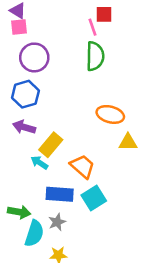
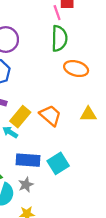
orange ellipse: (110, 114) -> (76, 69), moved
orange trapezoid: (82, 166) -> (50, 115), moved

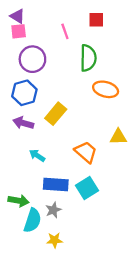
pink line: (57, 13) -> (65, 31), moved
orange trapezoid: (50, 115) -> (86, 152), moved
yellow rectangle: (20, 117) -> (56, 114), moved

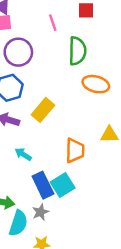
orange trapezoid: (86, 152) -> (75, 151), turned 50
blue rectangle: (56, 184) -> (43, 185), turned 60
cyan square: (87, 188) -> (63, 185), moved

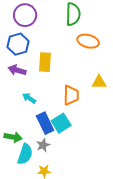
yellow rectangle: (43, 110) -> (45, 62), turned -36

